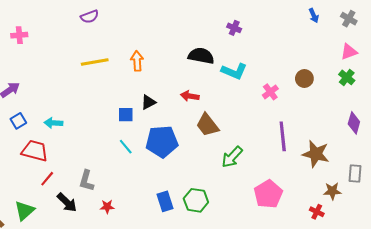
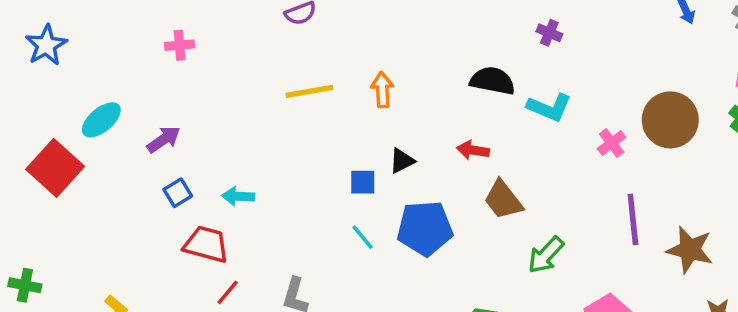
brown circle: (304, 78) -> (670, 120), size x1.8

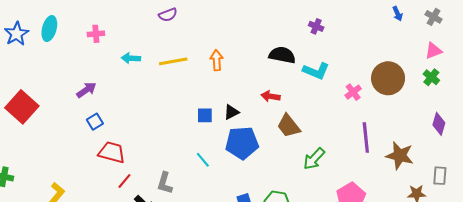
cyan ellipse: (101, 120) -> (49, 29), moved, turned -35
black triangle: (402, 161) -> (231, 112), moved
cyan arrow: (238, 196) -> (131, 58), moved
cyan line: (363, 237) -> (203, 160), moved

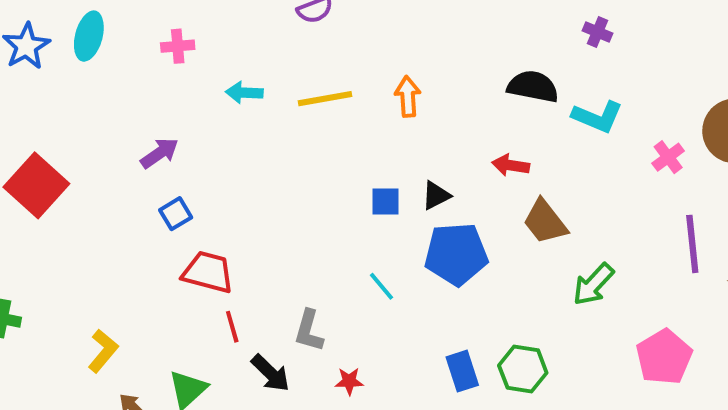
red line: (124, 181) -> (232, 327), turned -56

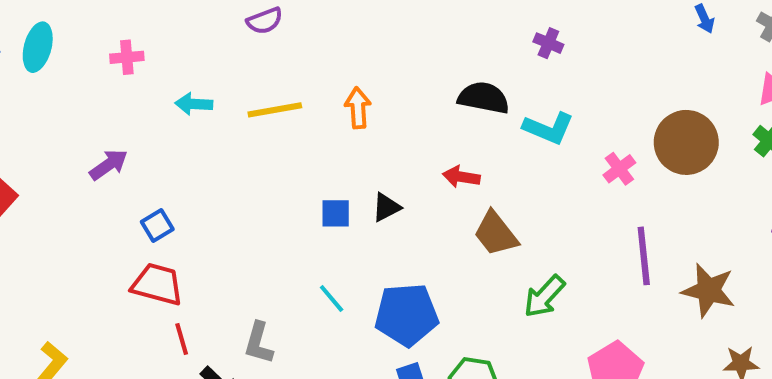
blue square: (176, 214) -> (157, 226), moved
blue pentagon: (456, 254) -> (407, 315), moved

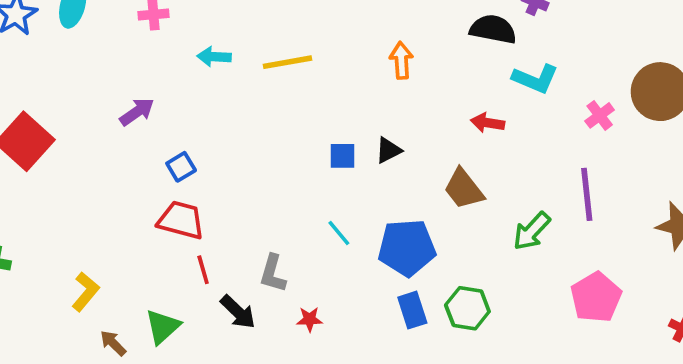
black semicircle: (484, 98) -> (493, 29), moved
orange arrow: (358, 108) -> (401, 60), moved
red arrow: (461, 177) -> (488, 123), moved
brown trapezoid: (496, 234) -> (464, 189), moved
purple line: (644, 256) -> (587, 194), moved

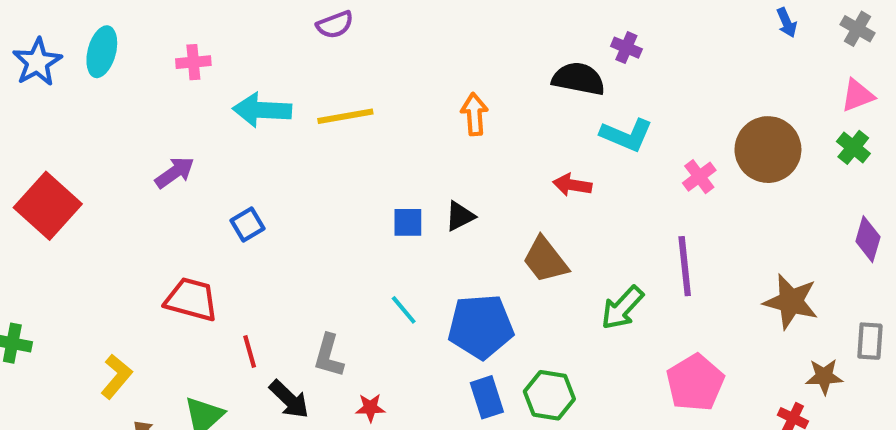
cyan arrow: (214, 57) -> (262, 110), size x1.5
blue square: (181, 167) -> (248, 224), moved
red trapezoid: (181, 220) -> (191, 299), moved

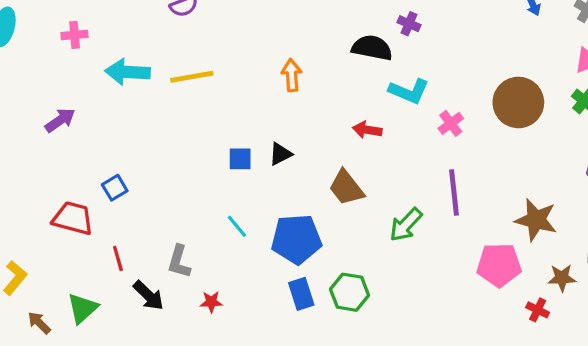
pink cross: (699, 177) -> (451, 123), moved
blue square: (248, 224) -> (115, 188), moved
pink pentagon: (695, 383) -> (499, 265), moved, turned 30

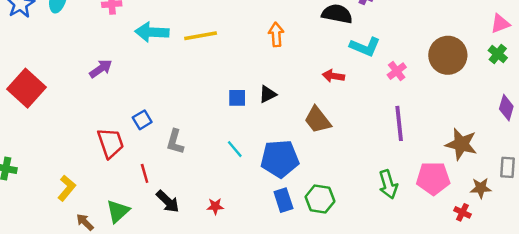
red trapezoid: (73, 218) -> (110, 143), turned 56
green arrow: (406, 225) -> (388, 184), moved, turned -60
gray L-shape: (179, 262) -> (175, 142), moved

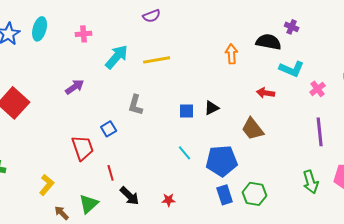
cyan arrow: (152, 32) -> (117, 57), turned 128
orange arrow: (276, 35) -> (232, 54), moved
gray L-shape: (175, 142) -> (136, 105), moved

